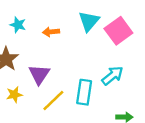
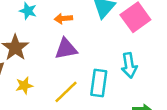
purple triangle: (39, 74) -> (66, 49), moved, turned 45
cyan arrow: (112, 76) -> (129, 65), turned 120

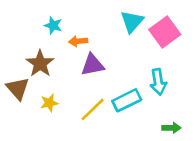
orange arrow: (63, 19) -> (78, 41), moved
cyan rectangle: (99, 83) -> (127, 100), turned 56

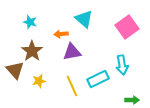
cyan triangle: (132, 21) -> (84, 19), moved, turned -30
cyan star: (53, 25) -> (30, 22), moved
yellow line: (93, 109) -> (72, 86), turned -70

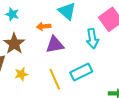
cyan arrow: (122, 65) -> (92, 39), moved

